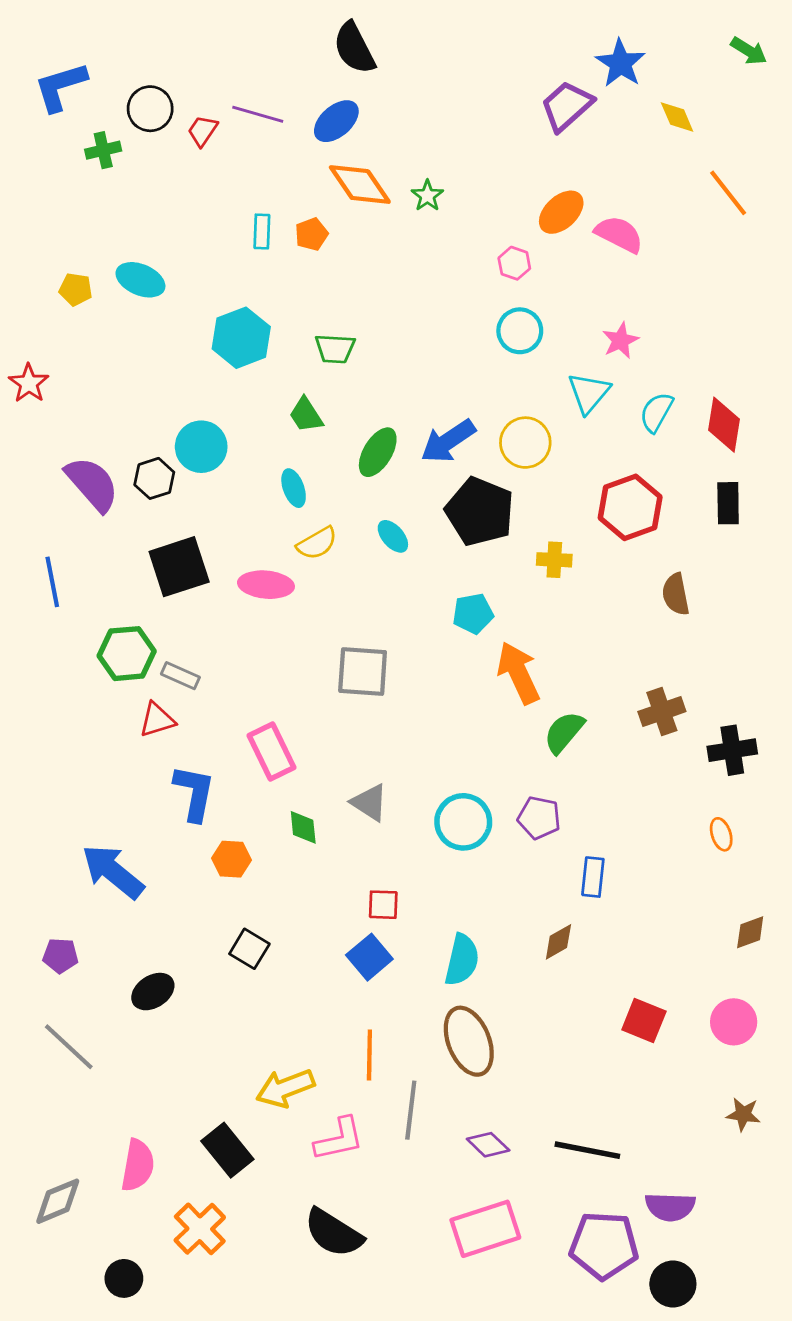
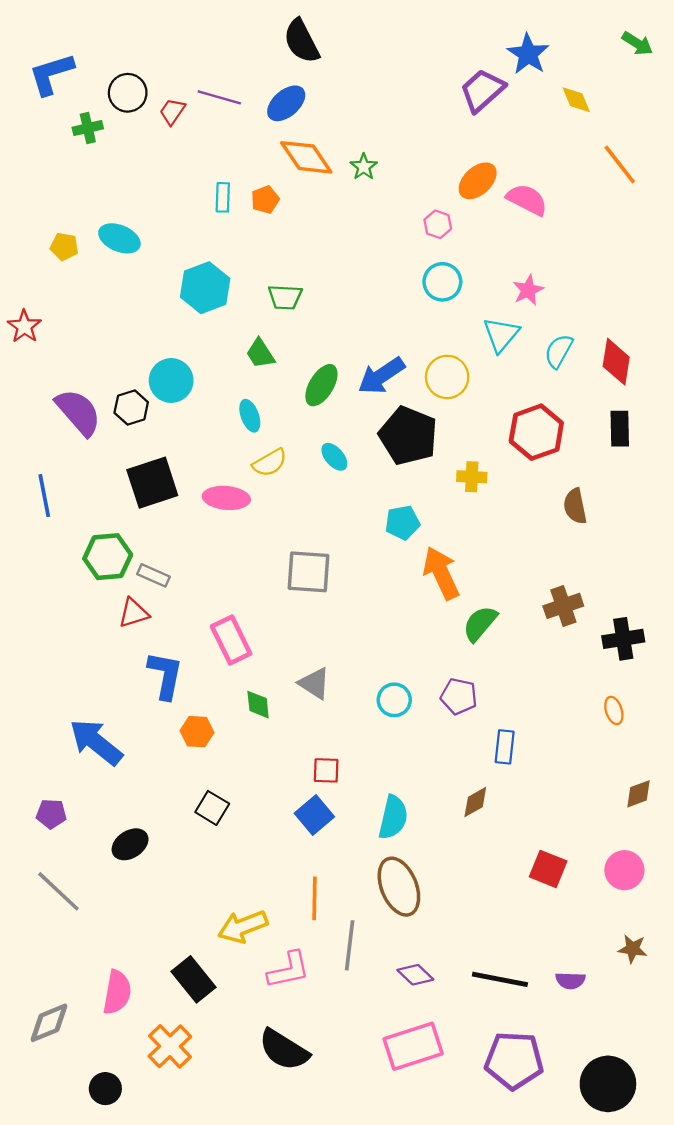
cyan circle: (463, 822) -> (394, 700), size x0.7
purple semicircle: (670, 1207) -> (570, 981), moved, size x0.7
black circle: (673, 1284) -> (608, 1084), moved, size x1.4

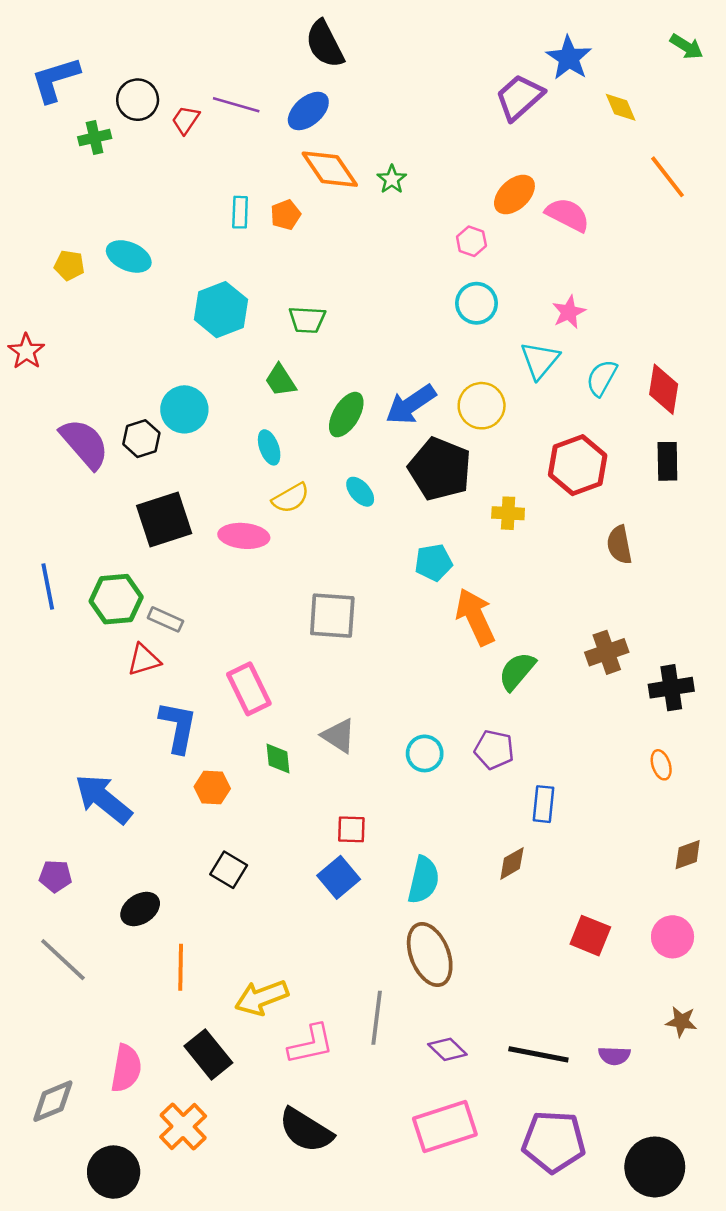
blue line: (44, 496) -> (48, 587), moved
orange line: (314, 898) -> (181, 967), moved
black circle: (105, 1089) -> (114, 1172), size x1.5

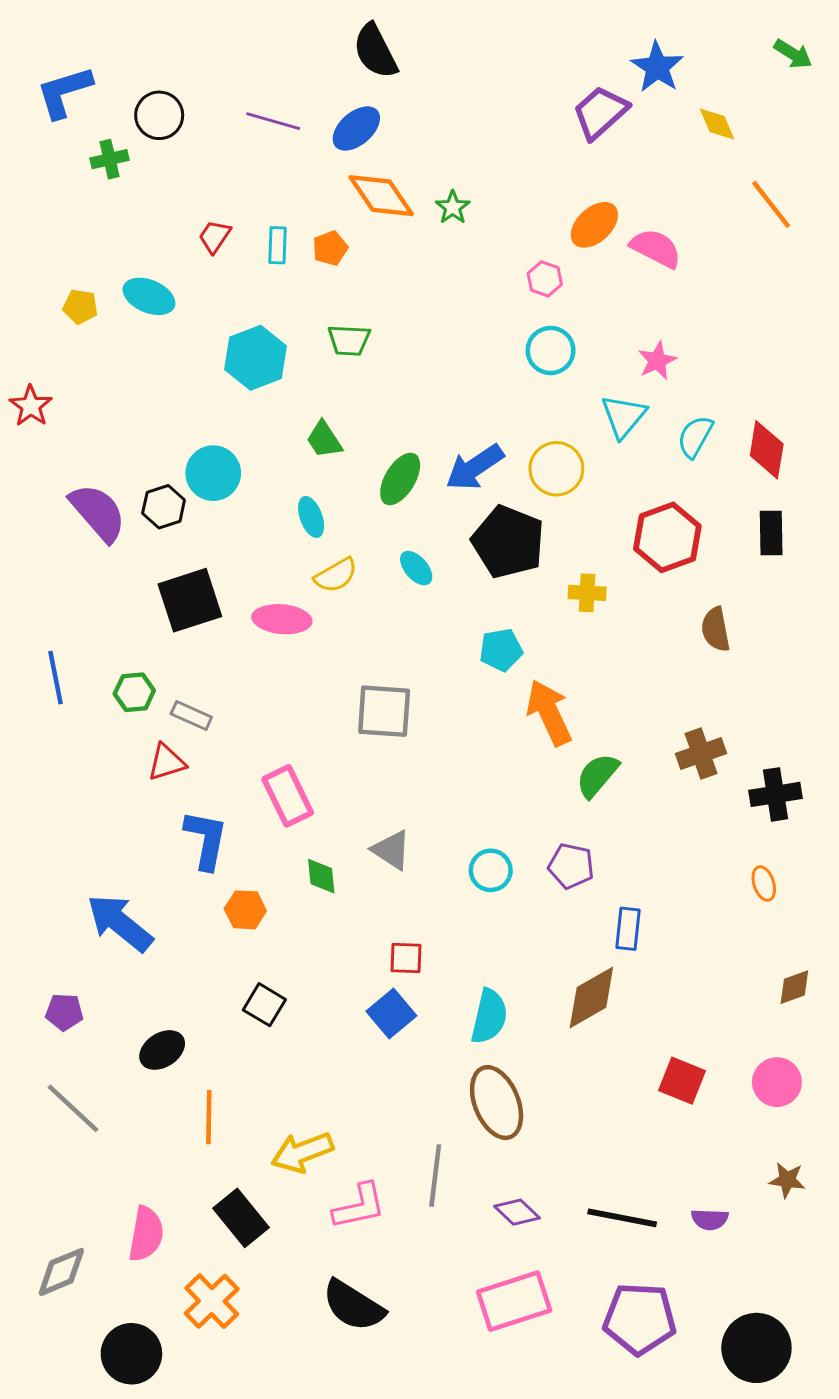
red trapezoid: (186, 120) -> (215, 237), moved
green trapezoid: (307, 320) -> (349, 340), moved
green hexagon: (116, 599) -> (134, 692), size x0.7
brown diamond: (512, 863) -> (591, 997), size x1.6

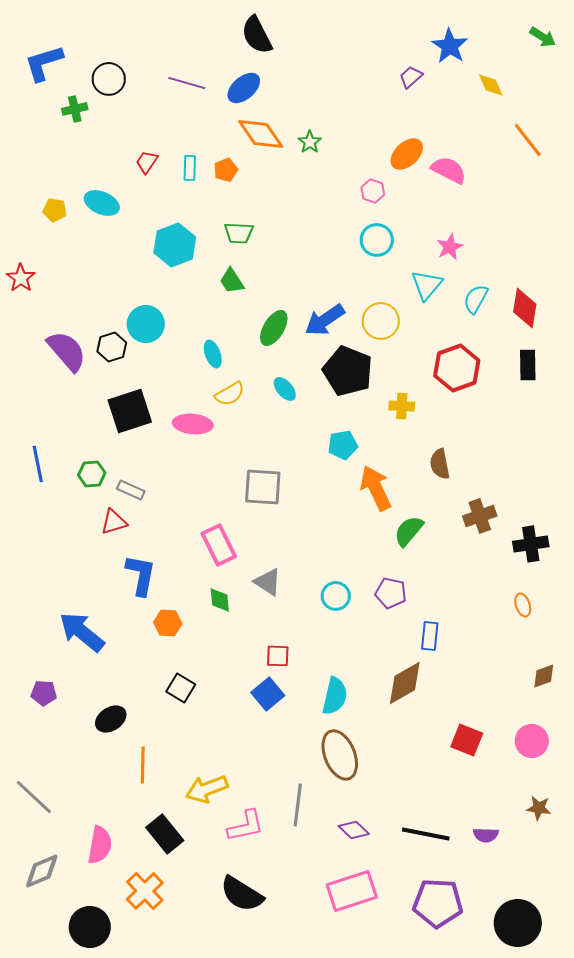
purple trapezoid: (600, 112) -> (411, 77), size x0.6
green trapezoid: (324, 440) -> (232, 281), moved
brown semicircle: (716, 629) -> (440, 464), moved
pink rectangle: (288, 796) -> (219, 545), moved
gray line: (73, 1108) -> (34, 797), moved

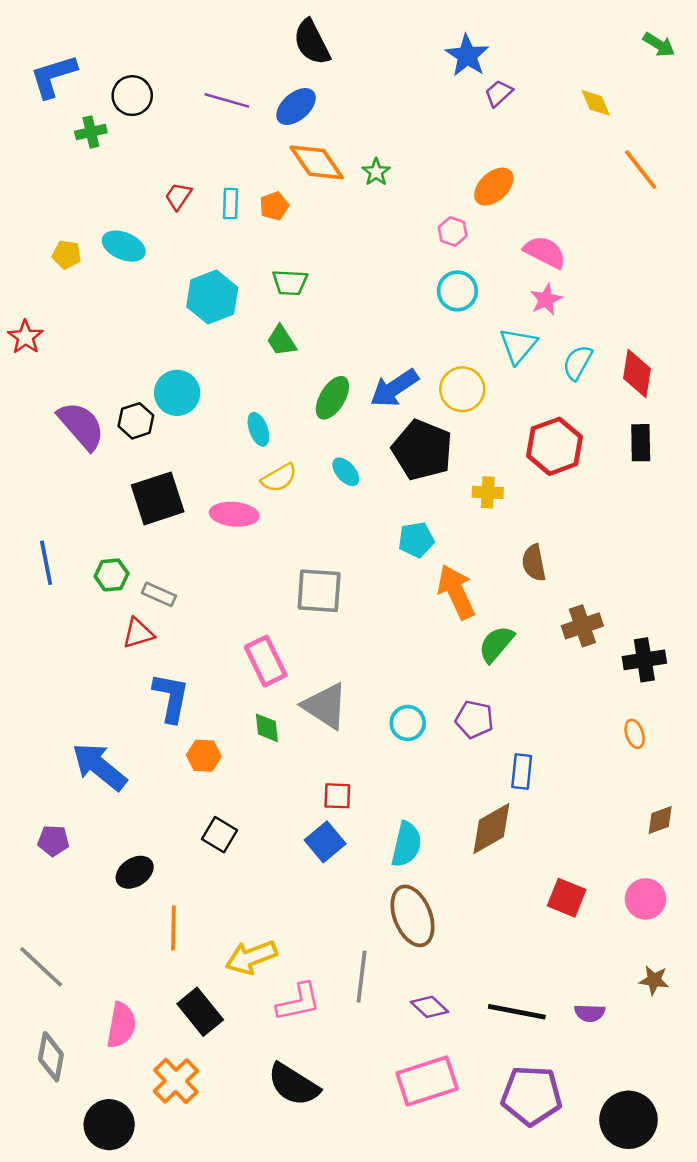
blue star: (450, 46) -> (467, 56), moved
pink semicircle: (449, 170) -> (545, 252), moved
gray triangle: (268, 582) -> (325, 706), size x1.4
gray diamond: (42, 871) -> (51, 1057), turned -57

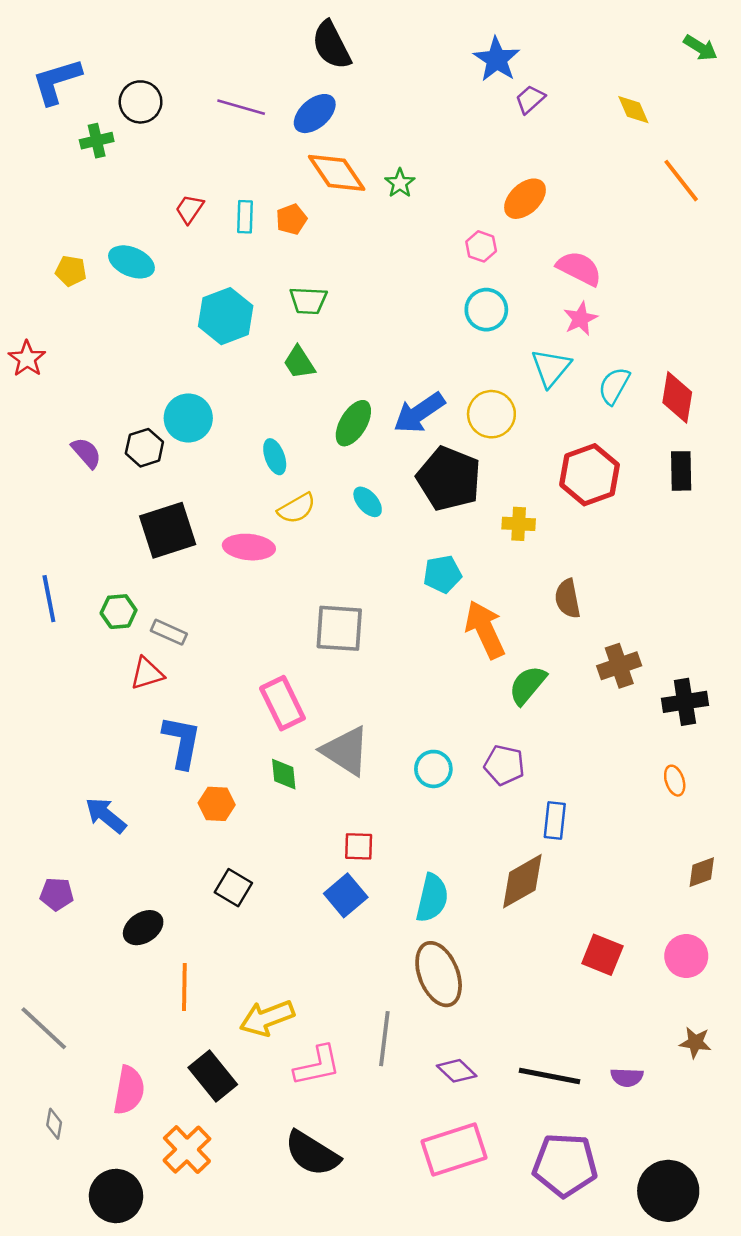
purple semicircle: (81, 426) -> (86, 453), size x0.6
blue arrow: (99, 767) -> (106, 815), size x0.7
gray diamond: (51, 1057) -> (54, 1124), size x0.6

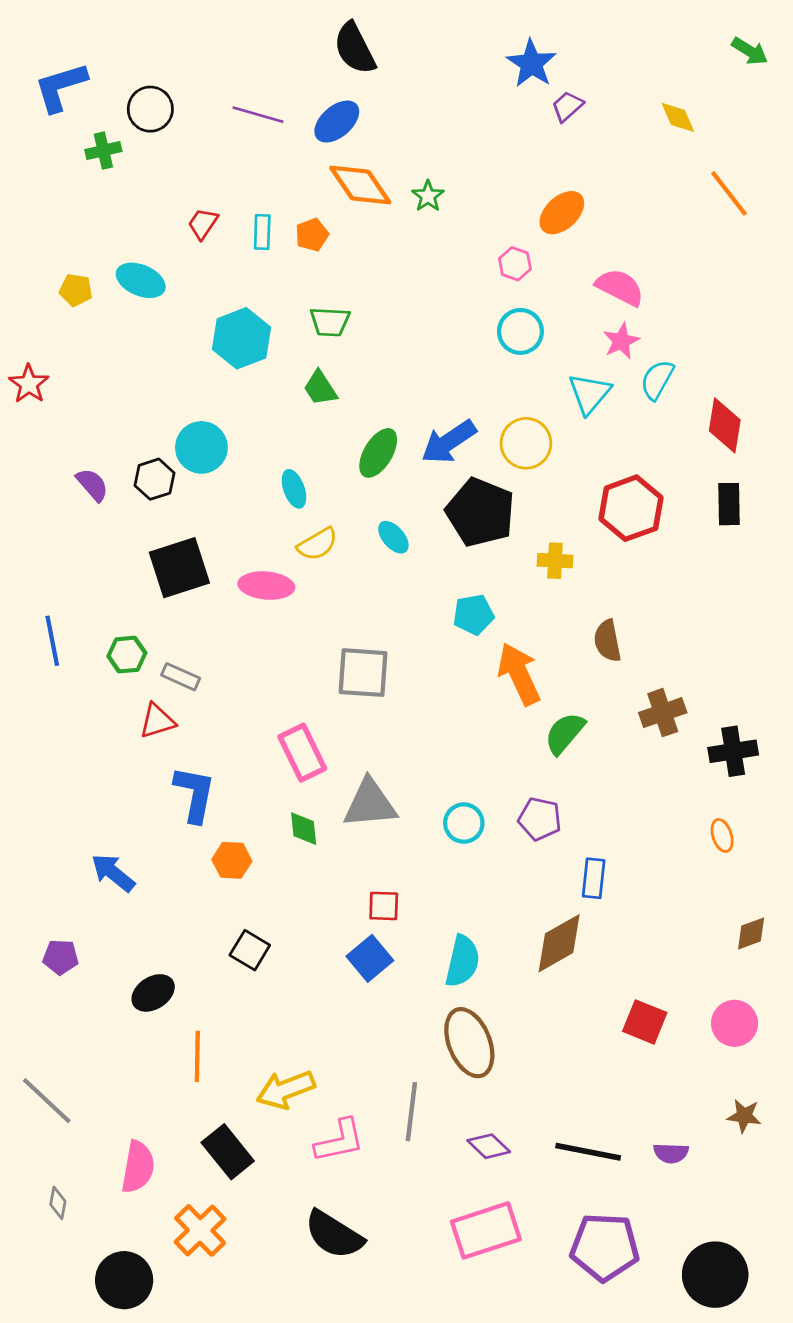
cyan semicircle: (614, 386) -> (657, 380), moved
gray triangle: (346, 751) -> (370, 804), turned -38

